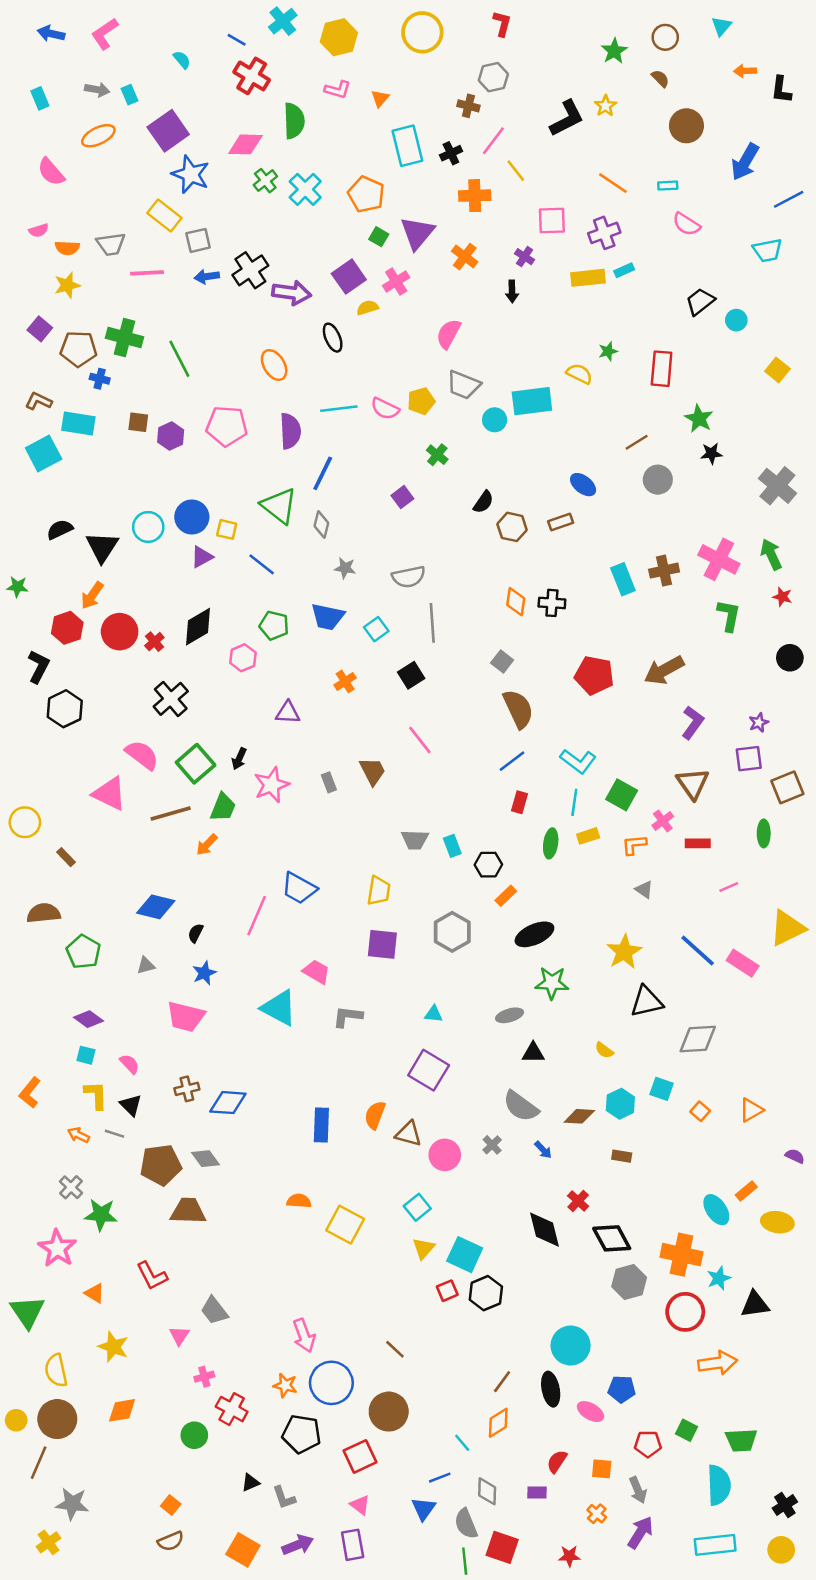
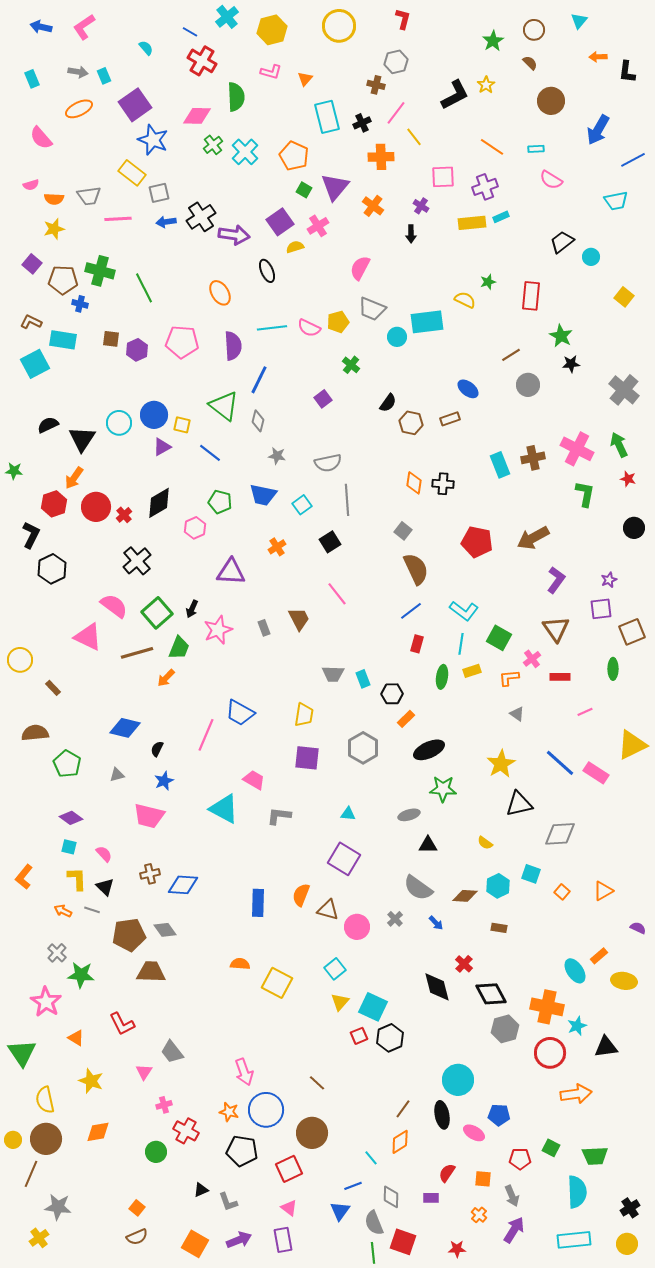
purple triangle: (288, 713) -> (231, 572), size x1.4

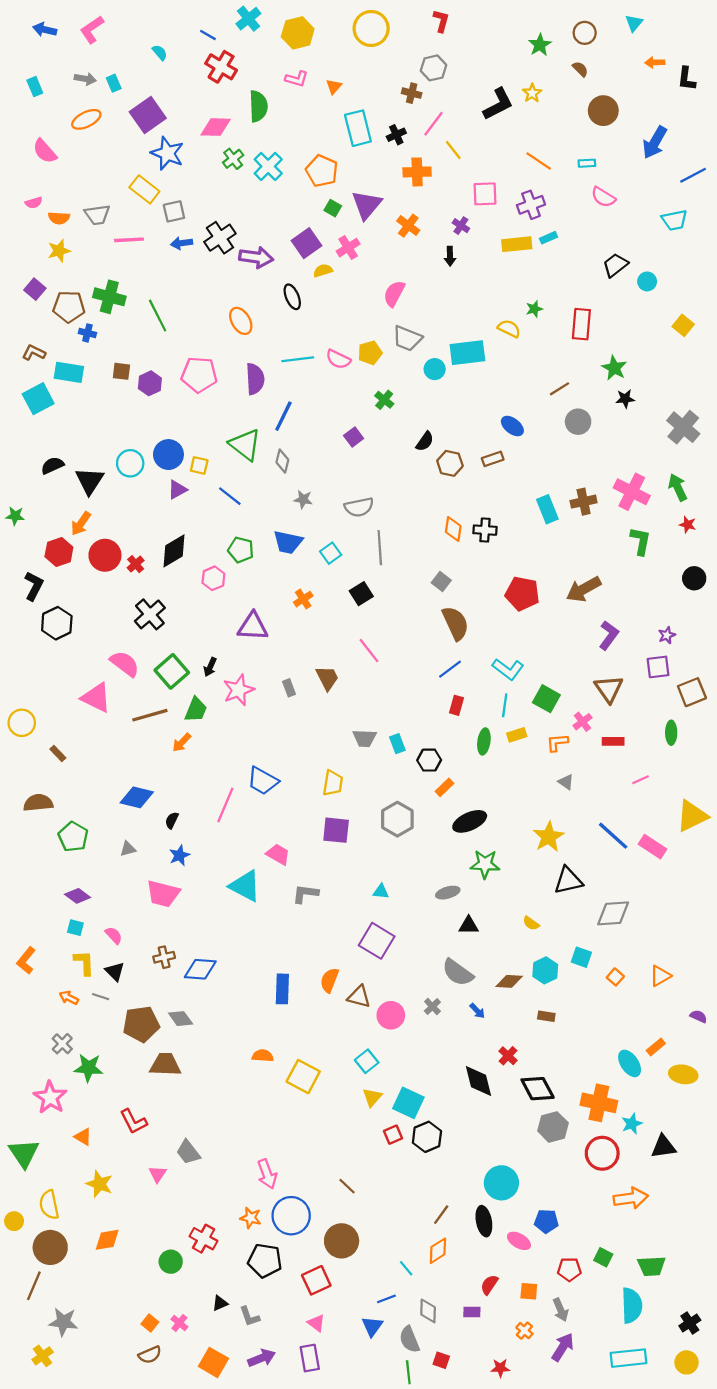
pink cross: (164, 1105) -> (179, 1323), moved, turned -35
yellow circle: (13, 1140) -> (14, 1221), moved
red square: (403, 1242) -> (441, 1360), size x0.6

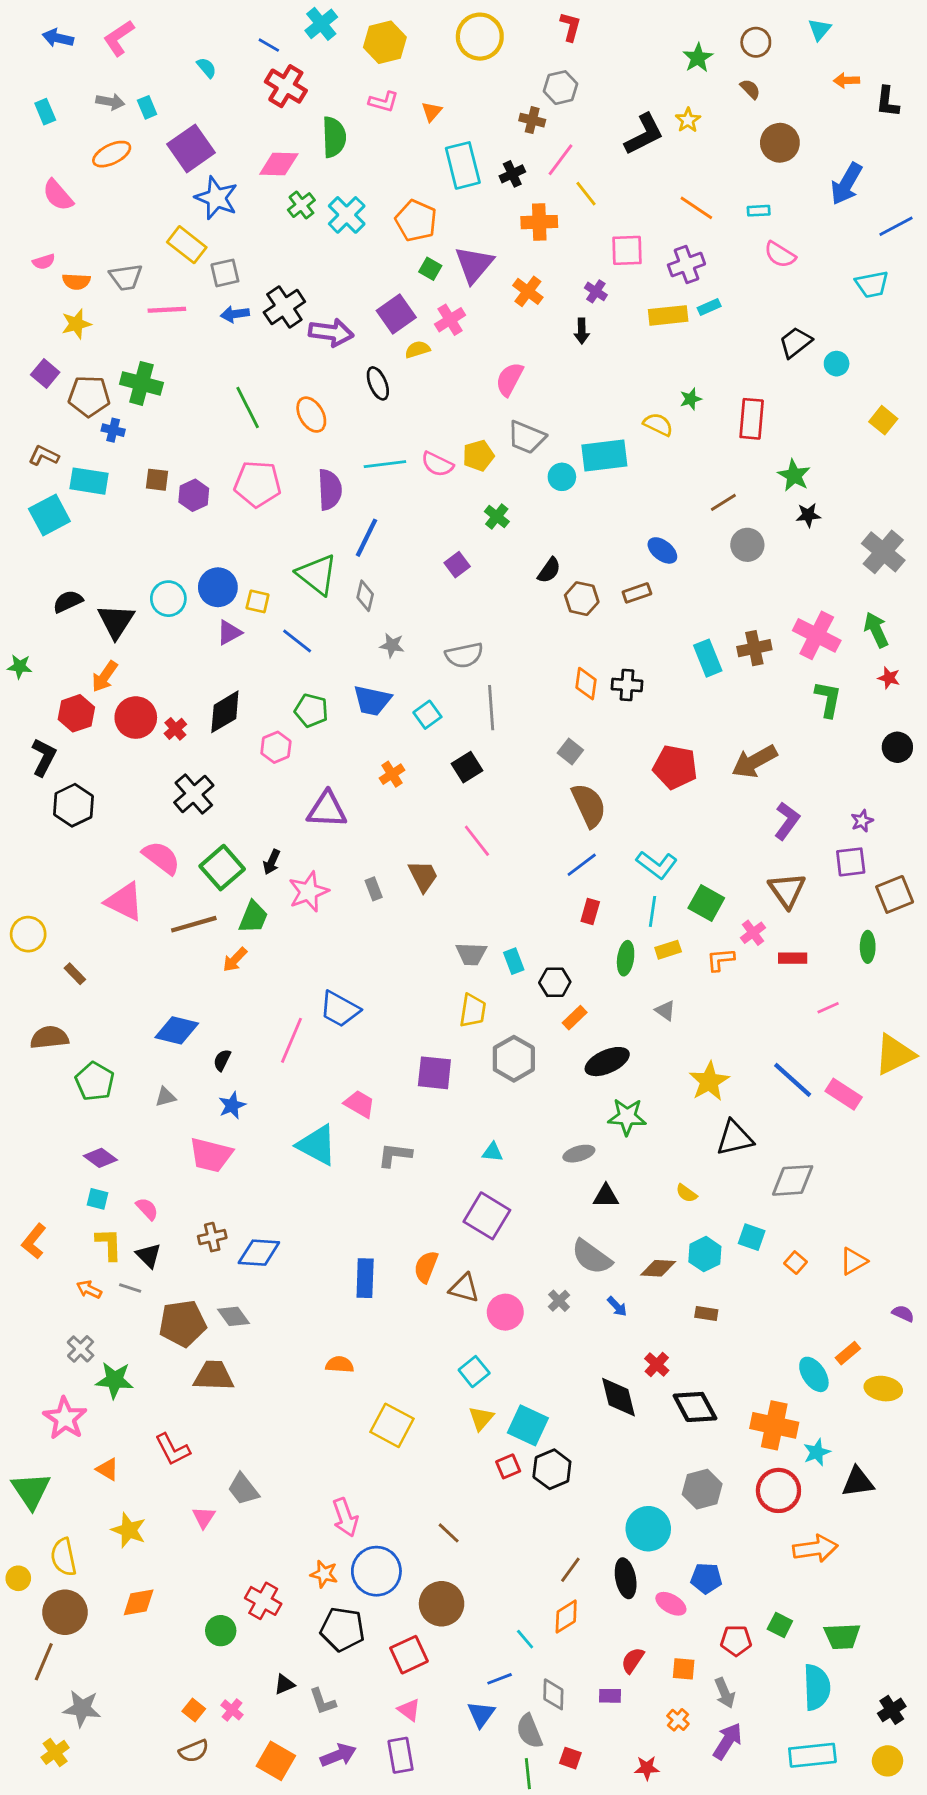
green line: (158, 315) -> (248, 407), moved
gray triangle: (566, 782) -> (665, 1011), moved
yellow trapezoid: (333, 783) -> (473, 1011), moved
yellow square: (303, 1077) -> (392, 1425), moved
gray hexagon: (553, 1127) -> (702, 1489), moved

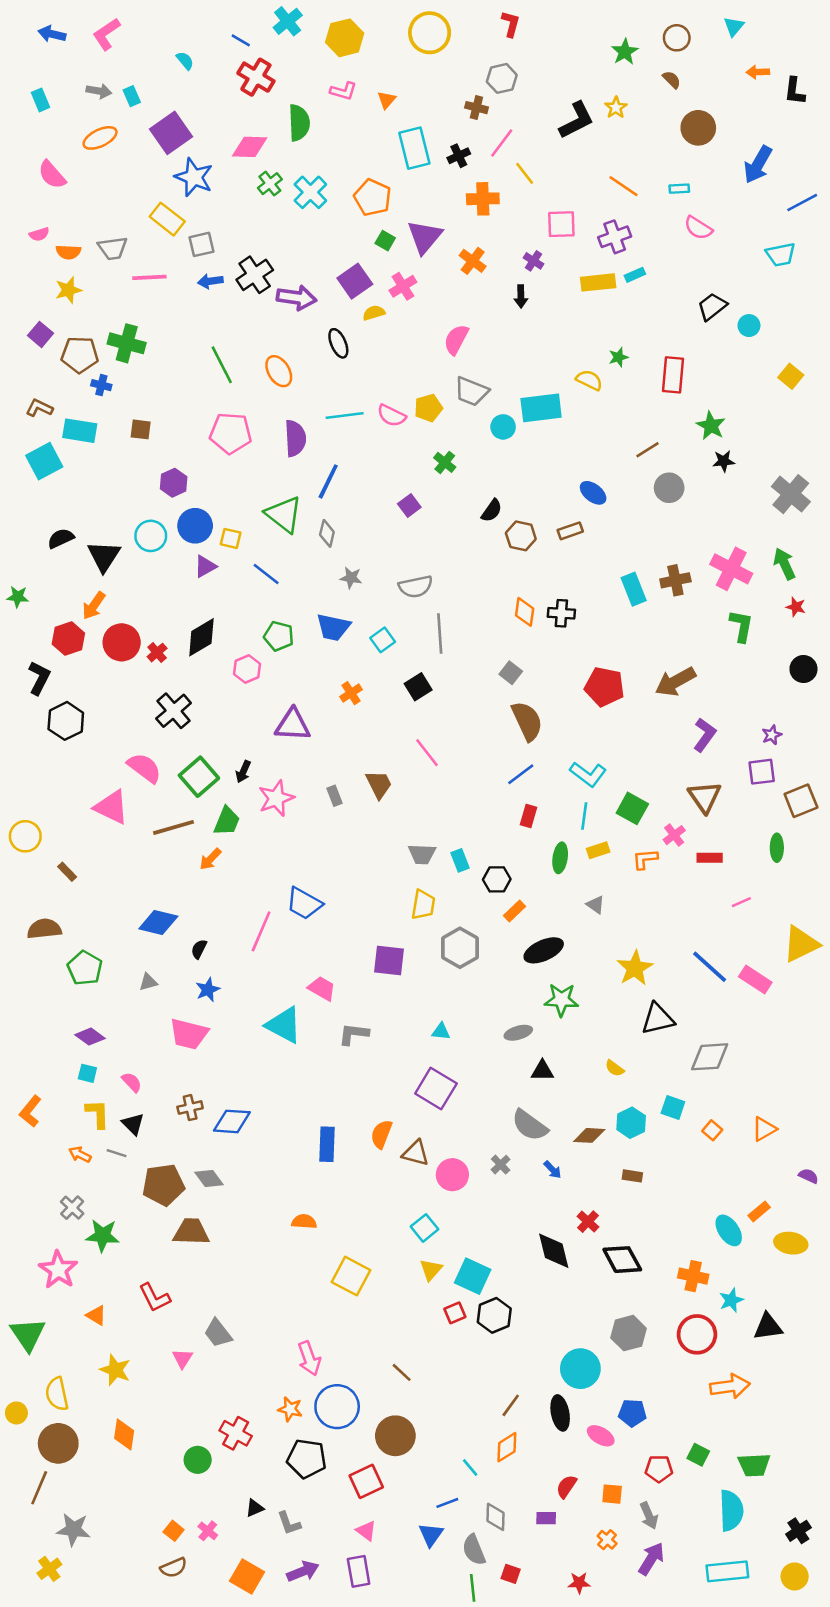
purple hexagon: (194, 495) -> (174, 483), moved
orange cross: (774, 1425) -> (693, 1276), size x0.7
orange diamond: (139, 1602) -> (124, 1435), turned -72

